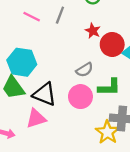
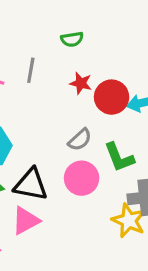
green L-shape: (109, 87) -> (119, 157), turned 80

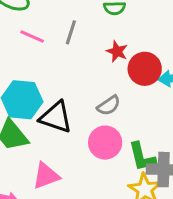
green L-shape: (119, 157) -> (142, 157), moved
black triangle: (31, 185) -> (56, 117), moved

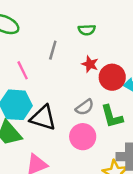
pink line: (32, 36) -> (23, 70), moved, turned 42
green L-shape: (142, 157) -> (112, 116), moved

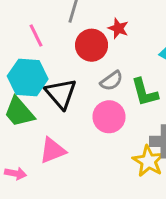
red circle: (112, 77) -> (92, 45), moved
black triangle: (43, 118) -> (61, 93), turned 32

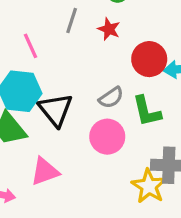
red star: (118, 28) -> (109, 29), moved
red circle: (92, 45) -> (149, 59), moved

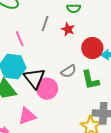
pink circle: (107, 137) -> (47, 89), moved

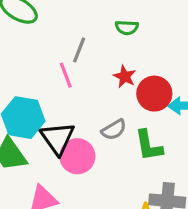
red star: (68, 29) -> (125, 76), moved
pink line: (20, 39) -> (66, 75), moved

